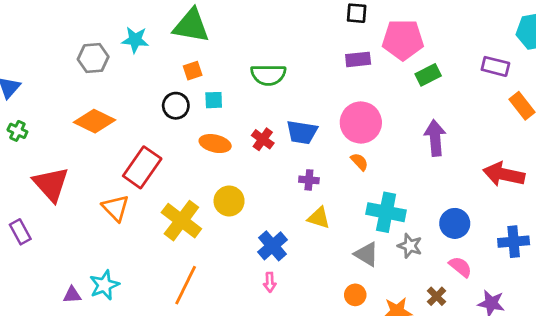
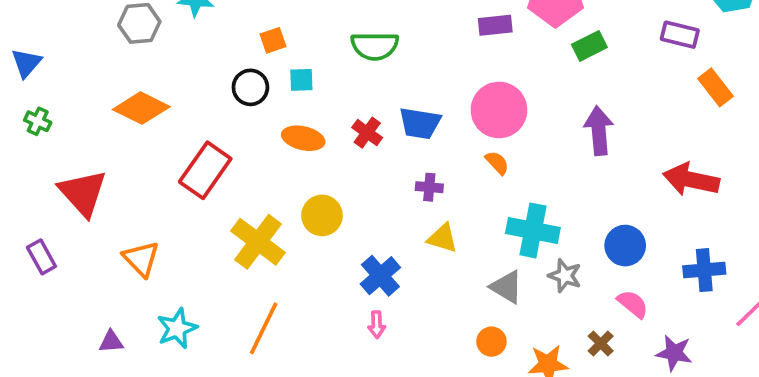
orange triangle: (116, 208) -> (141, 259), moved
cyan star: (104, 285) -> (177, 328), moved

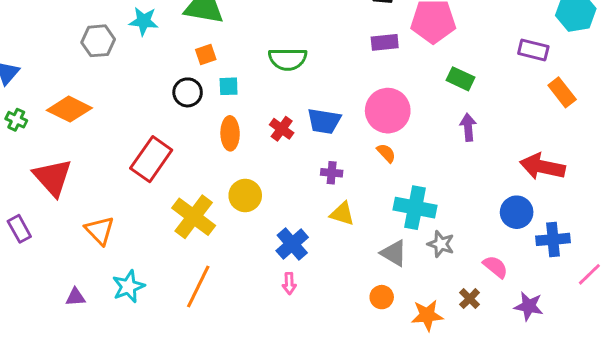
green rectangle: (589, 46) -> (461, 79), moved, turned 52
orange diamond: (141, 108) -> (69, 109), moved
purple arrow: (599, 131) -> (468, 127), size x0.7
orange ellipse: (303, 138) -> (230, 133), turned 76
blue circle: (625, 246) -> (517, 212), moved

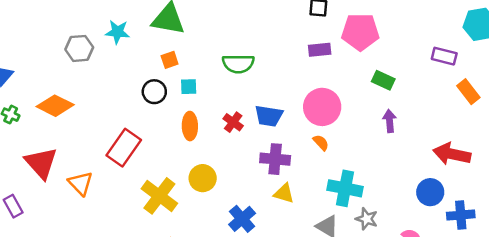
purple cross: (332, 173) -> (275, 159), size x1.6
orange triangle: (100, 230) -> (81, 183), moved

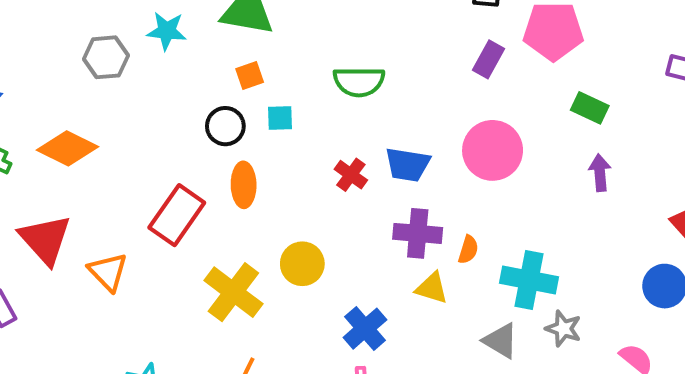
purple rectangle: (320, 50) -> (489, 59), turned -55
orange ellipse: (190, 126) -> (244, 185), moved
orange semicircle: (321, 143) -> (468, 250), moved, turned 60

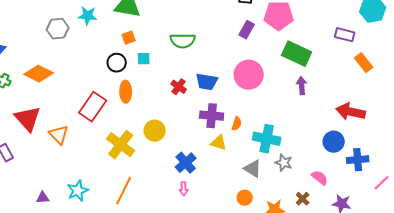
green rectangle: (590, 108) -> (297, 54), size x1.6

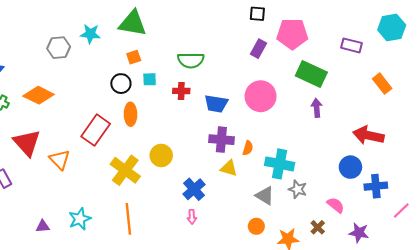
purple rectangle: (345, 35) -> (351, 45), moved
red cross: (179, 87) -> (181, 91), moved, turned -35
orange line: (124, 191) -> (128, 219), turned -32

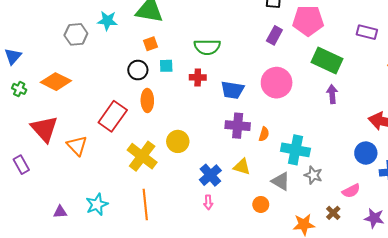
yellow triangle: (229, 168) -> (242, 167), moved
pink semicircle: (336, 205) -> (351, 191), turned 114
orange circle: (256, 226) -> (261, 204), moved

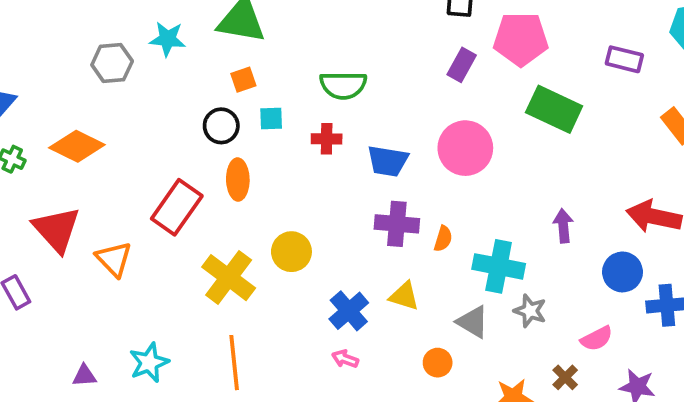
purple arrow: (332, 94) -> (563, 226), moved
pink arrow: (208, 202) -> (345, 359), turned 112

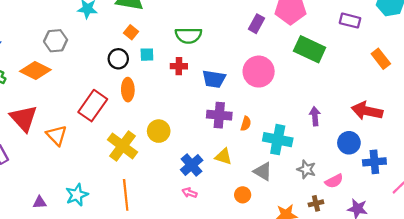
gray hexagon: (112, 63) -> (56, 41), moved
orange square: (243, 80) -> (131, 32), turned -32
gray star: (530, 311) -> (306, 169), moved
brown cross: (565, 377) -> (316, 203), turned 32

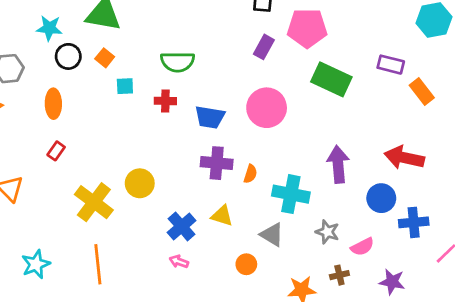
purple rectangle: (350, 21) -> (391, 65), moved
black circle: (118, 59) -> (68, 56), moved
orange ellipse: (128, 90) -> (53, 104), moved
red rectangle: (93, 106) -> (56, 151), size x0.5
purple arrow: (315, 116) -> (338, 164), size x1.5

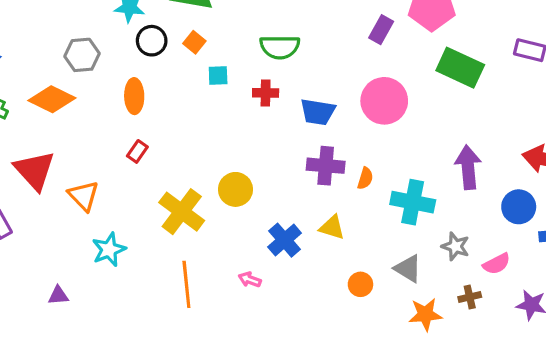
gray triangle: (272, 235) -> (408, 269), moved
pink arrow: (179, 262) -> (250, 280), moved
cyan star: (36, 264) -> (109, 250), moved

